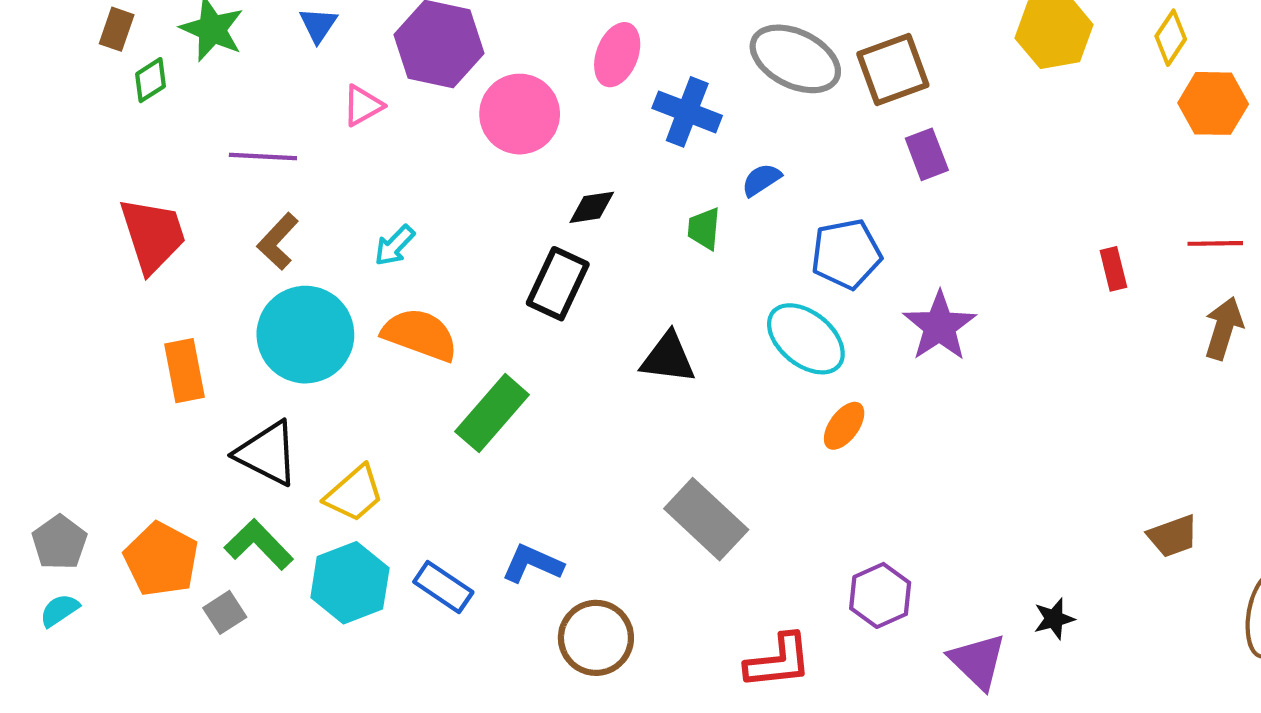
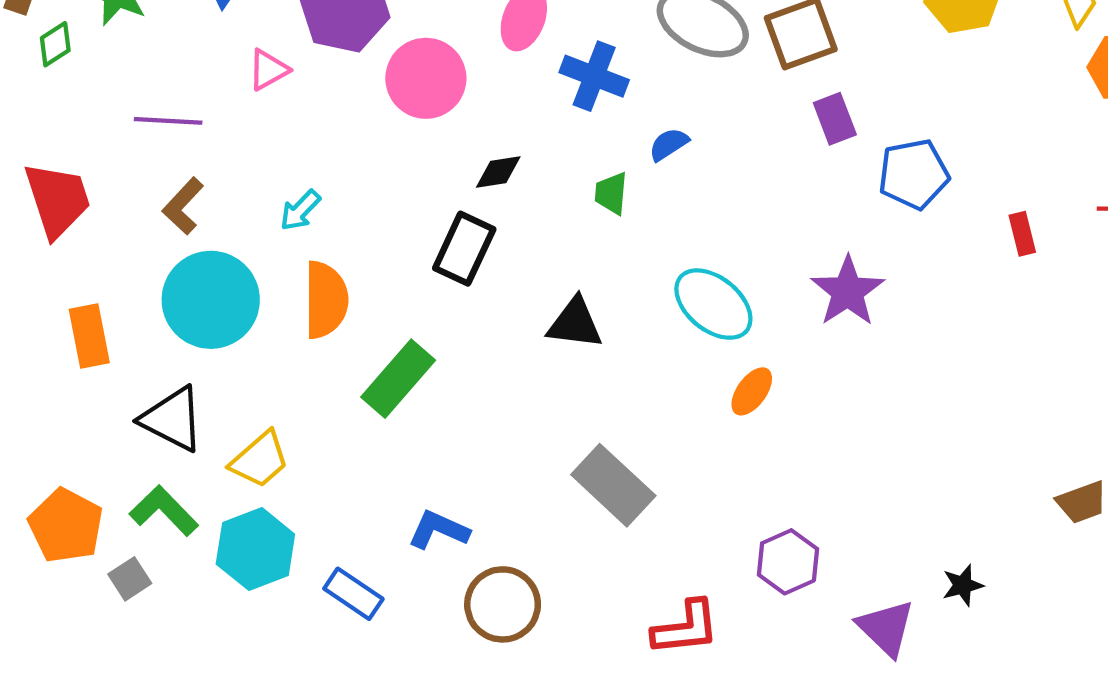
blue pentagon: (846, 254) -> (914, 174), moved
orange semicircle: (420, 335) -> (326, 300), turned 70
blue rectangle: (443, 587) -> (353, 594), moved

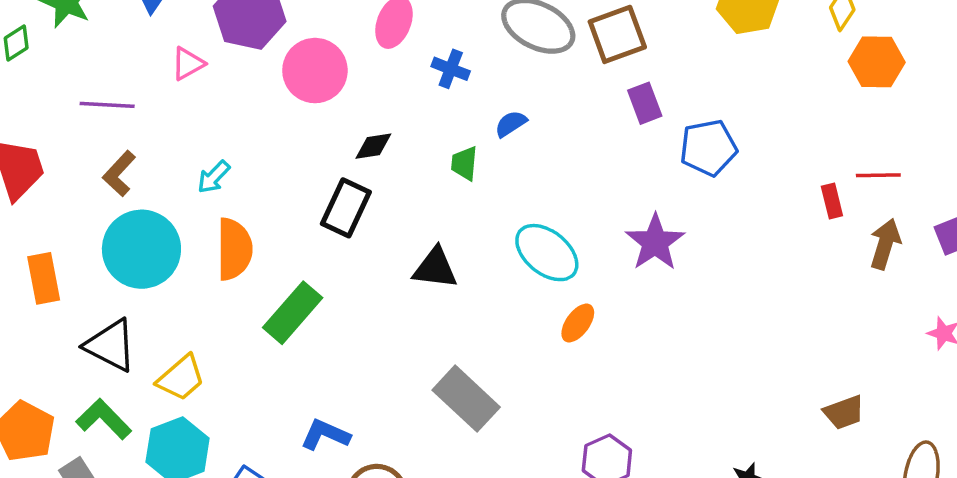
blue cross: (594, 76) -> (451, 69), size x0.7
red rectangle: (1022, 234) -> (832, 201), moved

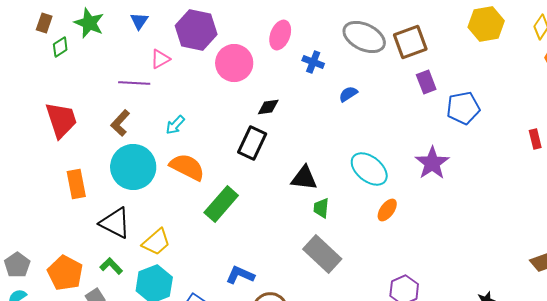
purple line: (107, 105) -> (134, 83), moved
green trapezoid: (464, 163) -> (321, 208), moved
orange semicircle: (234, 249) -> (187, 167), turned -63
green L-shape: (104, 419) -> (111, 266), size x0.7

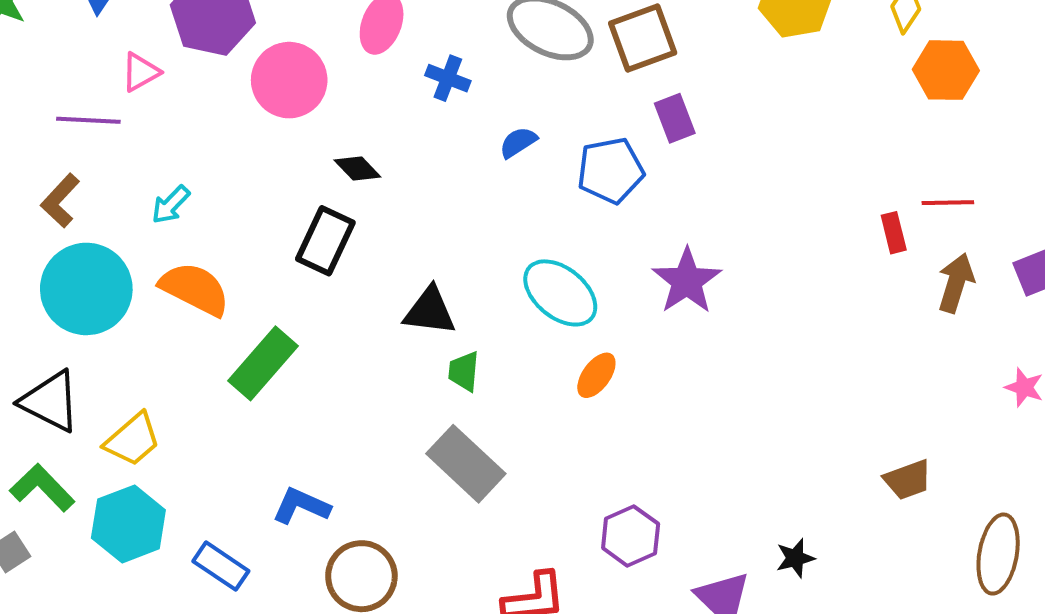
black diamond: (268, 107) -> (357, 168), turned 55
blue pentagon: (463, 108) -> (610, 170), moved
green L-shape: (111, 266) -> (42, 488), size x1.4

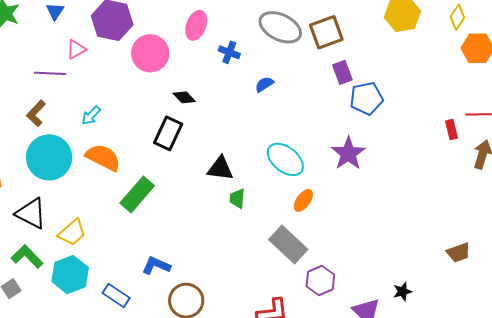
blue pentagon: (610, 170) -> (366, 98), moved
gray rectangle: (466, 464) -> (288, 245), moved

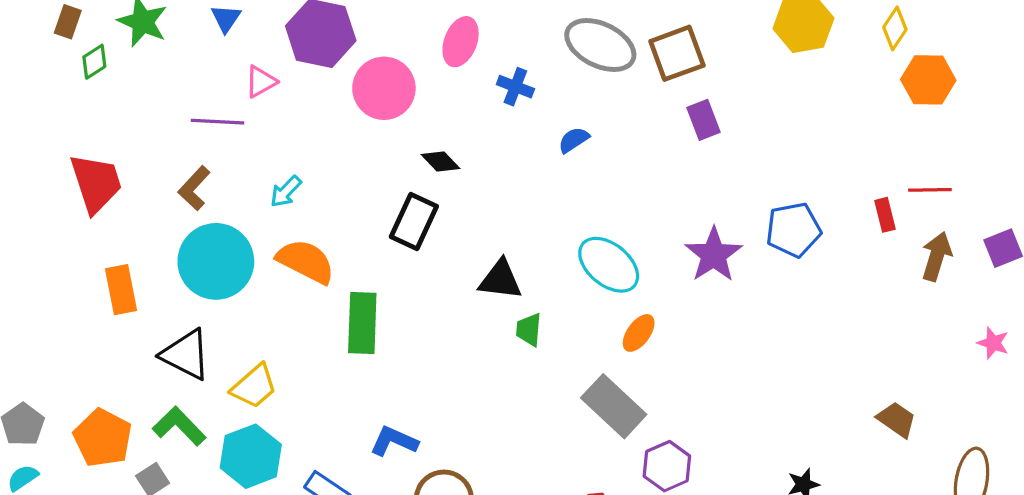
blue pentagon: (366, 98) -> (793, 230), moved
green rectangle: (137, 194) -> (362, 323), turned -39
brown trapezoid: (458, 253) -> (897, 420), turned -125

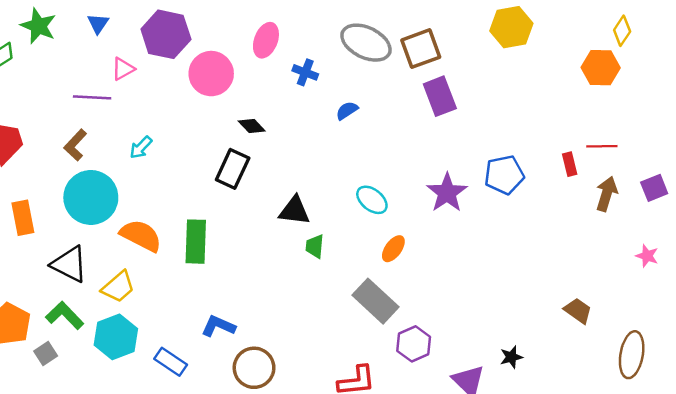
yellow diamond: (895, 28) -> (622, 31), moved
purple rectangle: (704, 120) -> (440, 96), size x1.4
orange semicircle: (306, 261) -> (141, 236), moved
cyan ellipse: (609, 265) -> (372, 200), size x0.7

